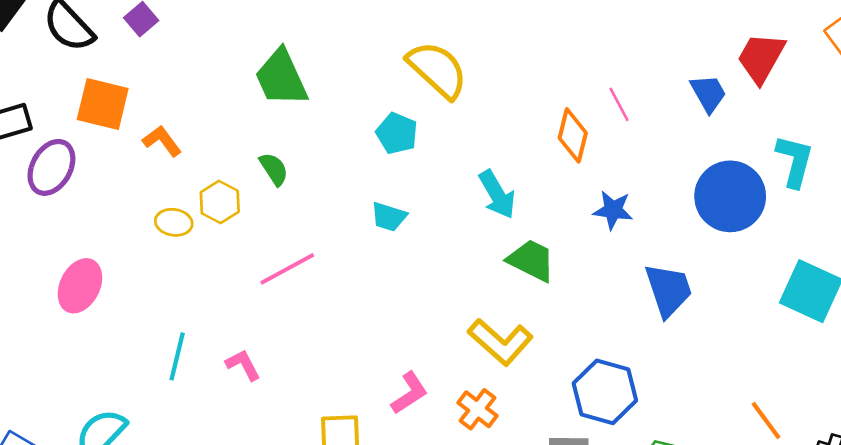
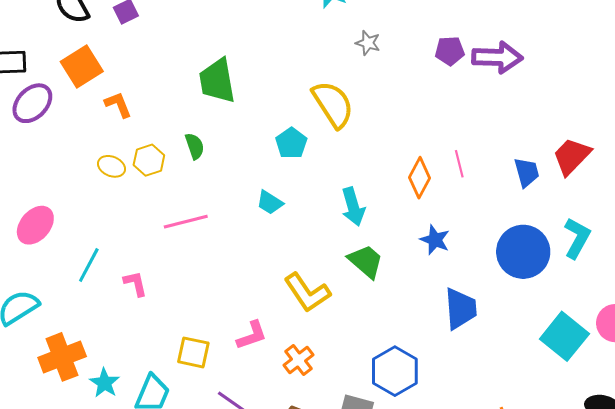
orange square: (103, 104) -> (82, 66), turned 30
pink ellipse: (80, 286) -> (35, 225), moved
yellow L-shape: (500, 342) -> (307, 293), moved

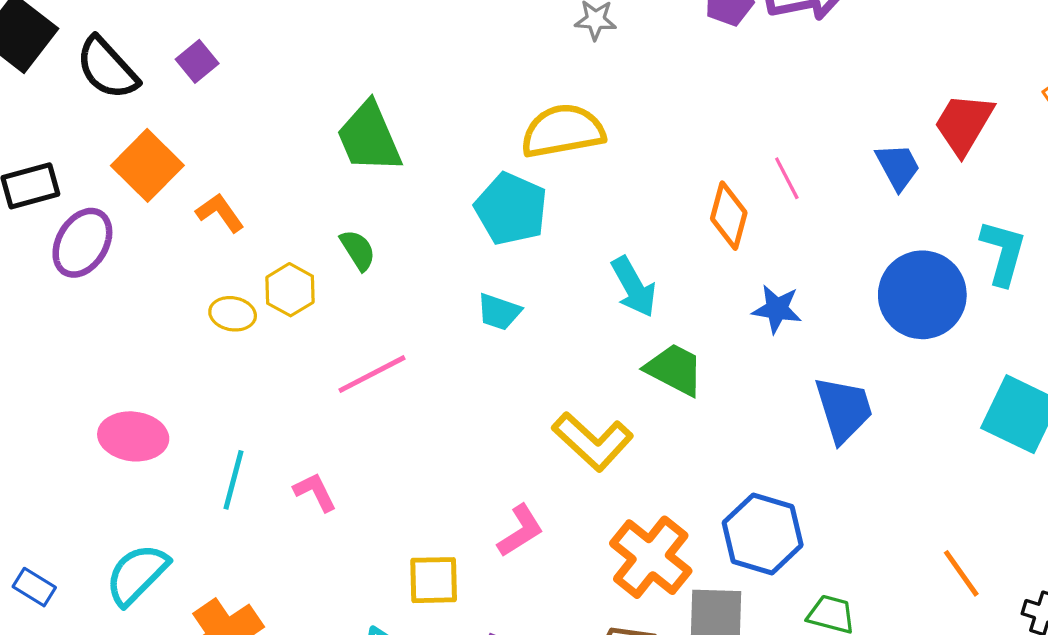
yellow semicircle: (333, 104) -> (563, 131), turned -54
cyan pentagon: (291, 143) -> (511, 209), size x1.4
pink ellipse: (35, 225) -> (133, 436), turned 69
orange cross: (298, 360) -> (651, 557), moved, size x1.6

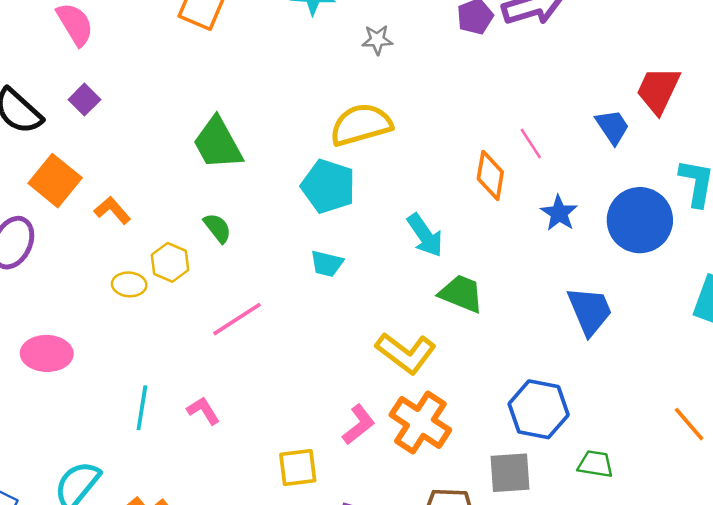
blue star: (777, 309) -> (559, 213), moved, turned 30
pink ellipse: (133, 436) -> (47, 353), moved
orange cross: (651, 557) -> (420, 422), moved

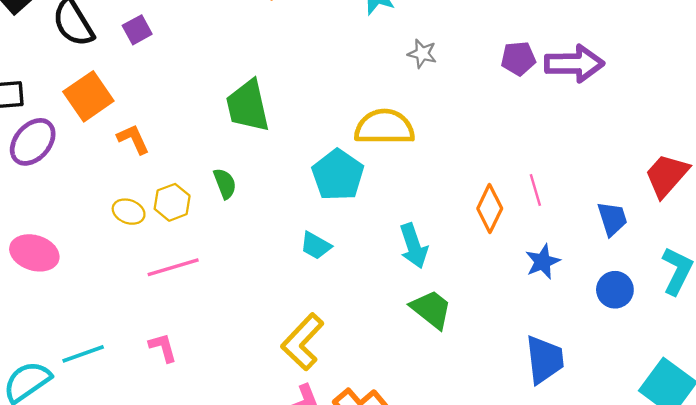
blue trapezoid: (612, 127) -> (612, 219), moved
blue circle: (640, 220) -> (615, 290), size x0.6
pink line: (237, 319) -> (173, 267), moved
yellow L-shape: (406, 353) -> (303, 342), moved, turned 80
cyan line: (142, 408) -> (83, 354), moved, turned 45

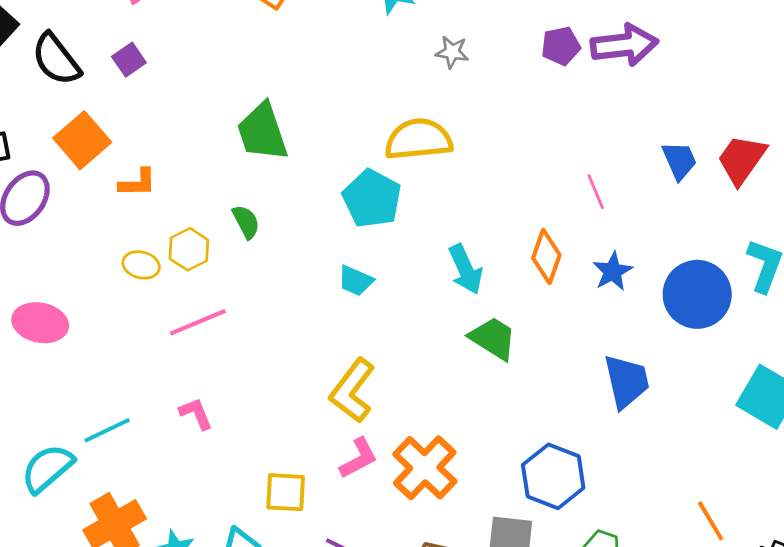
orange L-shape: (133, 139) -> (138, 183), turned 120
orange diamond: (490, 208) -> (546, 256), moved
blue trapezoid: (612, 219) -> (679, 161), moved
blue circle: (615, 290) -> (697, 294), size x1.6

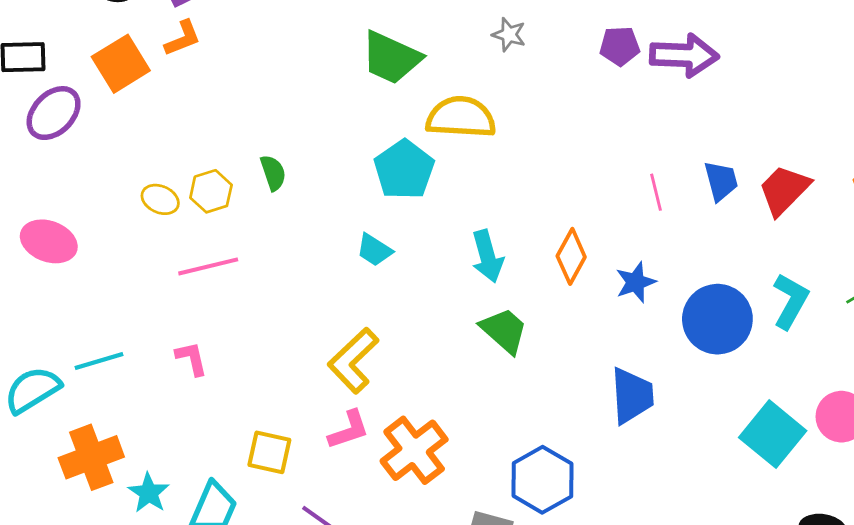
green trapezoid: (262, 132) -> (391, 58), moved, turned -56
orange L-shape: (138, 183) -> (183, 38), moved, turned -30
pink line: (596, 192) -> (656, 192), moved

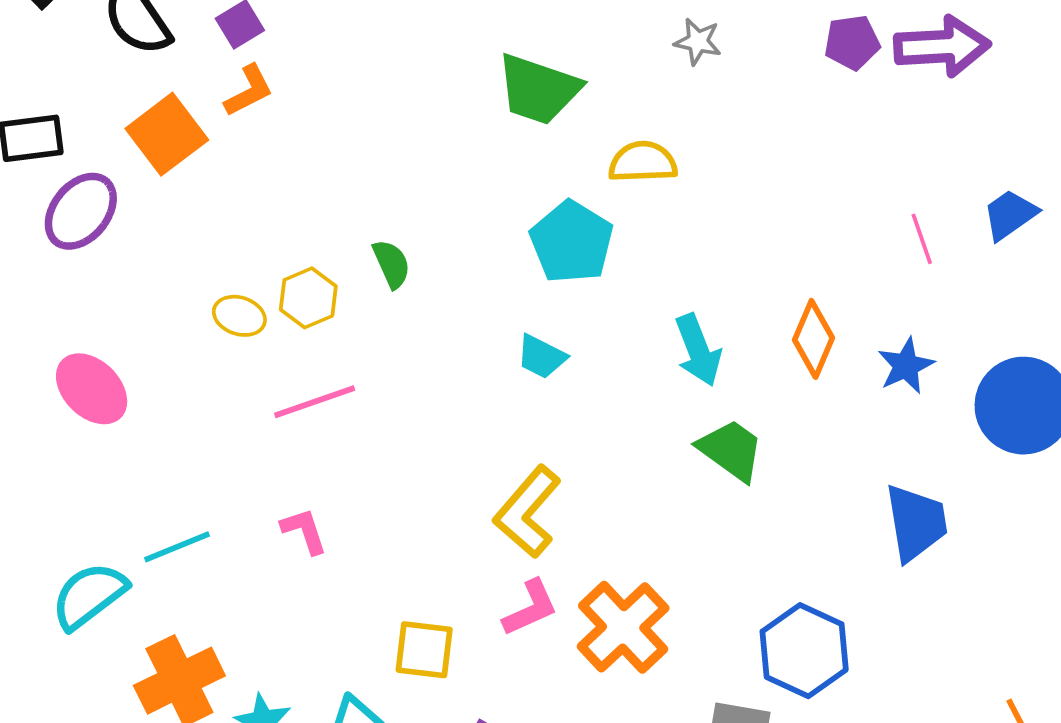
yellow semicircle: (461, 117) -> (643, 162), size x0.7
blue trapezoid: (721, 181) -> (1010, 215), turned -105
pink ellipse: (49, 241) -> (92, 389), turned 30

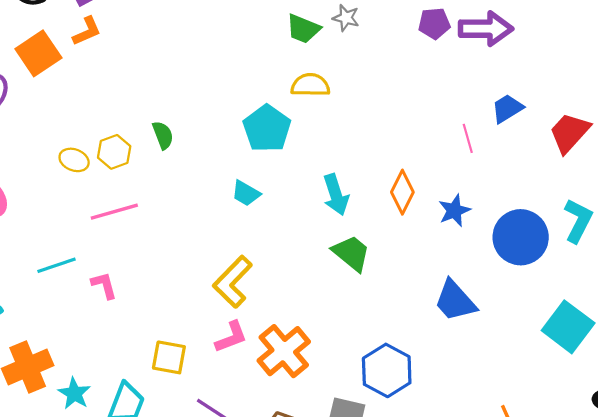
green trapezoid: (538, 89) -> (303, 29), moved, size x0.7
blue trapezoid: (1010, 215) -> (507, 109), moved
blue trapezoid: (916, 523) -> (455, 301), turned 144
cyan line: (177, 547) -> (57, 265), moved

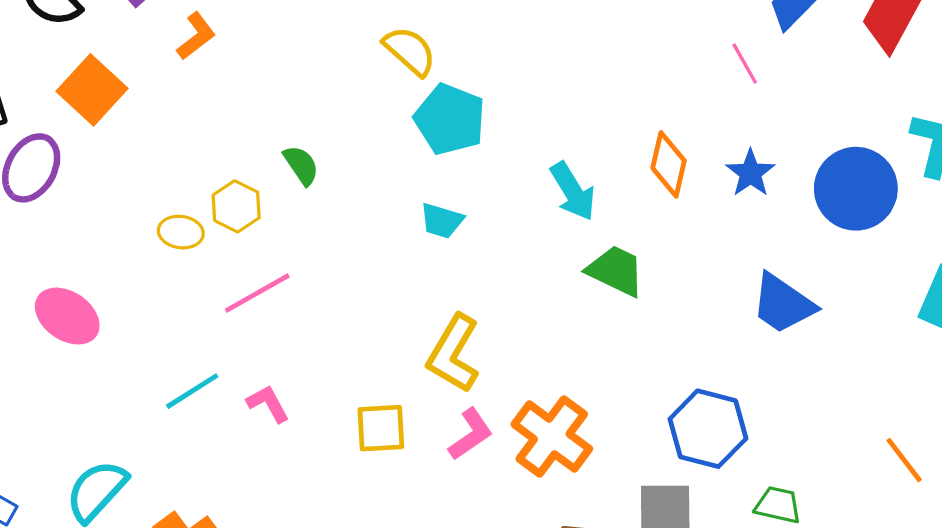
orange L-shape: (87, 31) -> (196, 36), moved
yellow semicircle: (310, 85) -> (410, 51), moved, turned 54
yellow square: (169, 357) -> (381, 428), moved

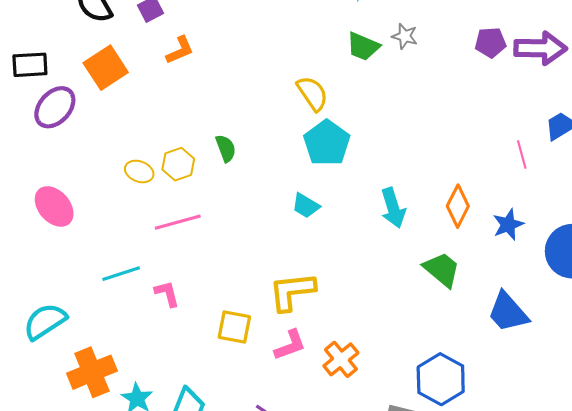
green trapezoid: (616, 271) -> (442, 269), moved
yellow L-shape: (453, 354) -> (292, 291), turned 39
orange cross: (552, 437) -> (341, 359), size x0.7

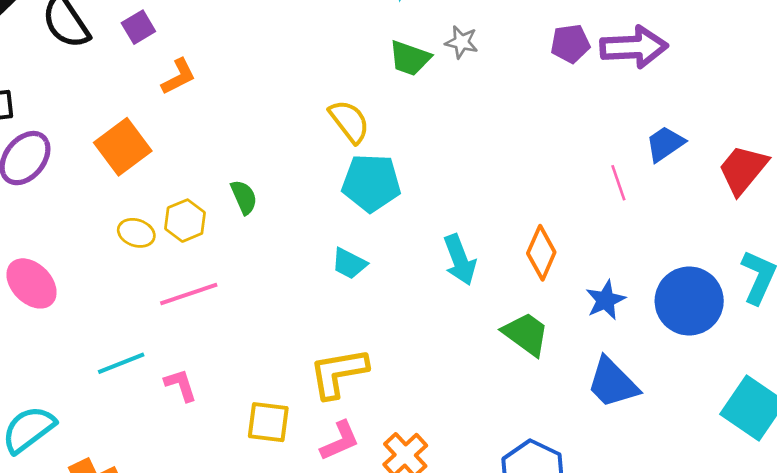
orange square: (106, 68) -> (123, 147), moved
cyan pentagon: (327, 143) -> (371, 183), turned -30
blue star: (508, 225) -> (606, 300), moved

